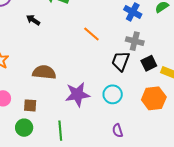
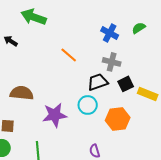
black trapezoid: (121, 61) -> (98, 82), turned 50
cyan circle: (113, 94) -> (88, 105), moved
orange hexagon: (154, 98) -> (118, 119), moved

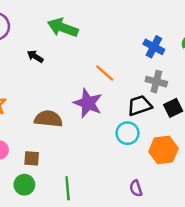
purple star: (55, 115) -> (88, 103), moved, turned 30

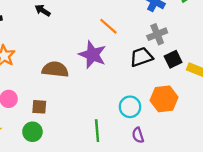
gray cross: (156, 82) -> (157, 34), turned -36
cyan circle: (128, 133) -> (130, 107), moved
green line: (68, 188) -> (97, 131), moved

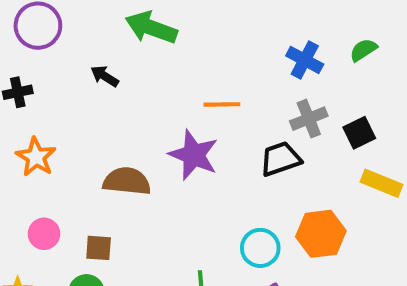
orange line: (108, 26) -> (222, 104), turned -42
black square: (173, 59) -> (359, 133), moved

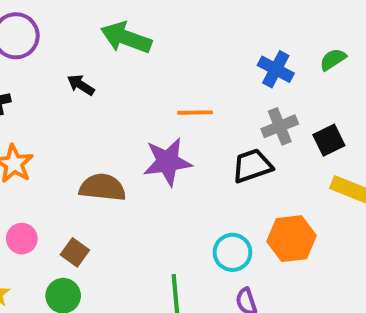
purple star: (194, 155) -> (167, 162), turned -30
brown square: (99, 248) -> (75, 252), turned 32

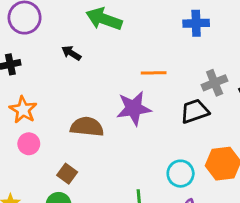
blue cross: (276, 69) -> (196, 23), moved, turned -30
pink circle: (22, 239) -> (29, 144), moved

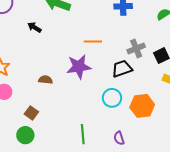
brown semicircle: (87, 127) -> (45, 80), size x0.6
cyan circle: (181, 174) -> (112, 98), moved

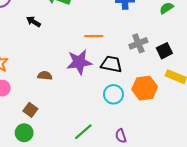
black trapezoid: (122, 69) -> (111, 64), moved, turned 30
orange hexagon: (142, 106) -> (145, 88), moved
green line: (83, 134) -> (83, 132), turned 54

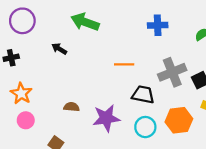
gray cross: (138, 43) -> (172, 72), size x1.4
purple star: (79, 62) -> (106, 118), moved

